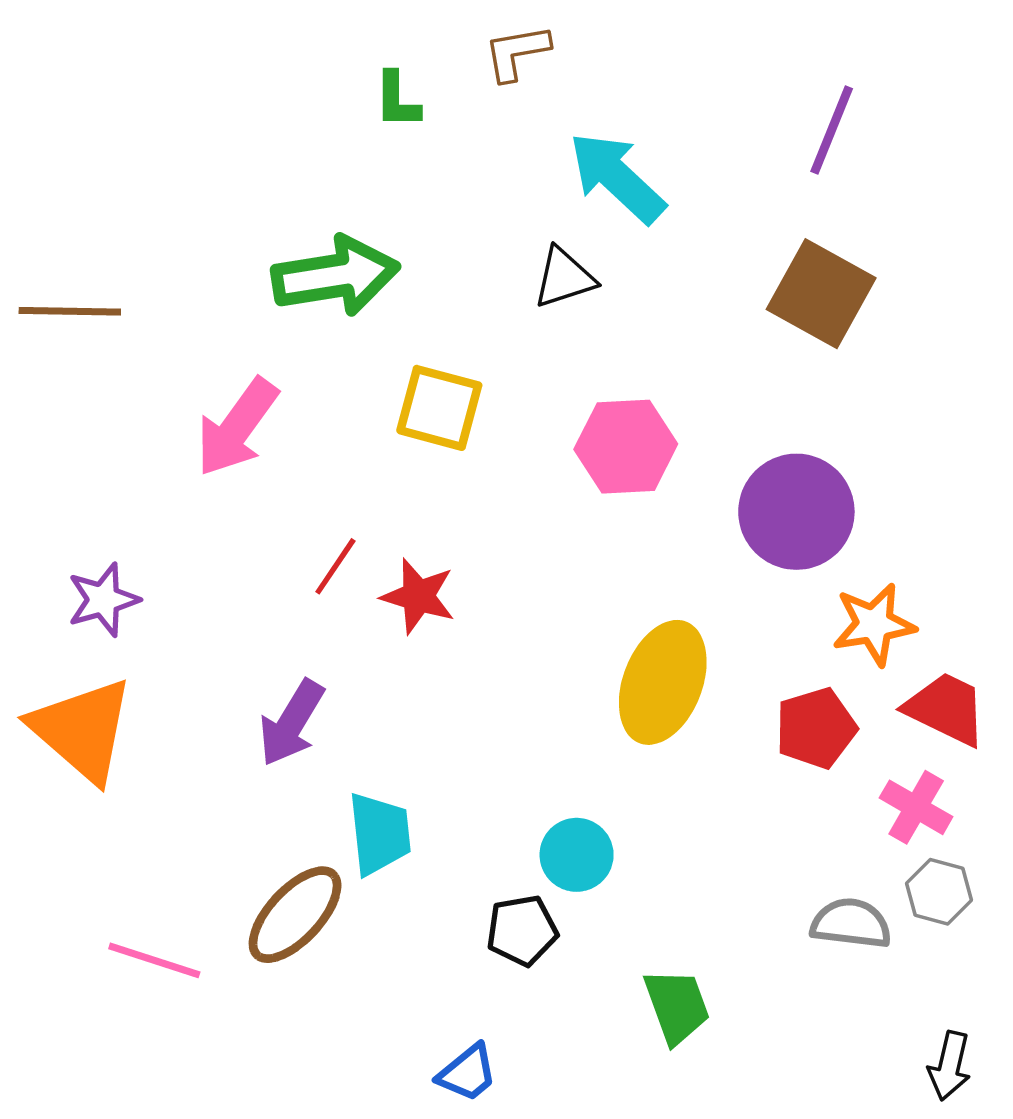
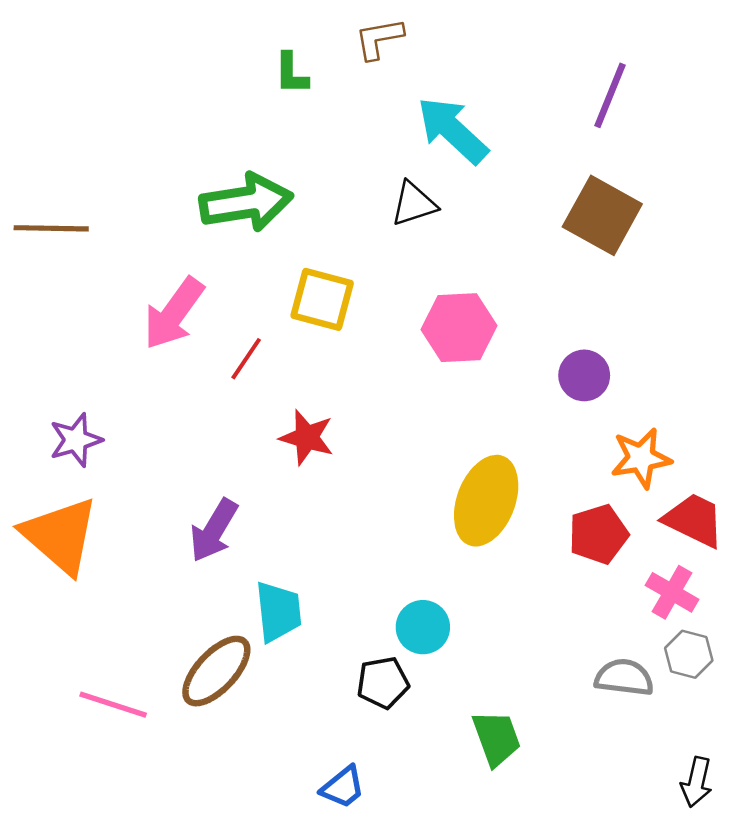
purple circle: (796, 512) -> (584, 375), size x0.6
red line: (335, 566) -> (246, 359), moved

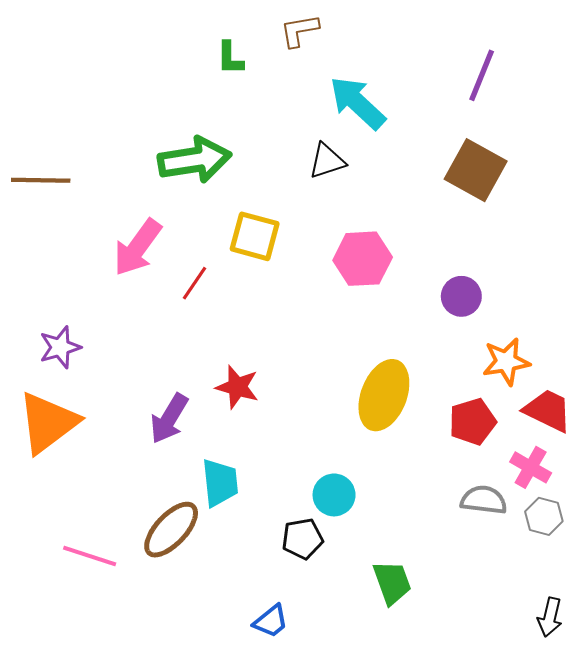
red star: (307, 437) -> (237, 387), moved
orange triangle: (60, 536) -> (48, 423), turned 42
gray semicircle: (624, 677) -> (484, 500), moved

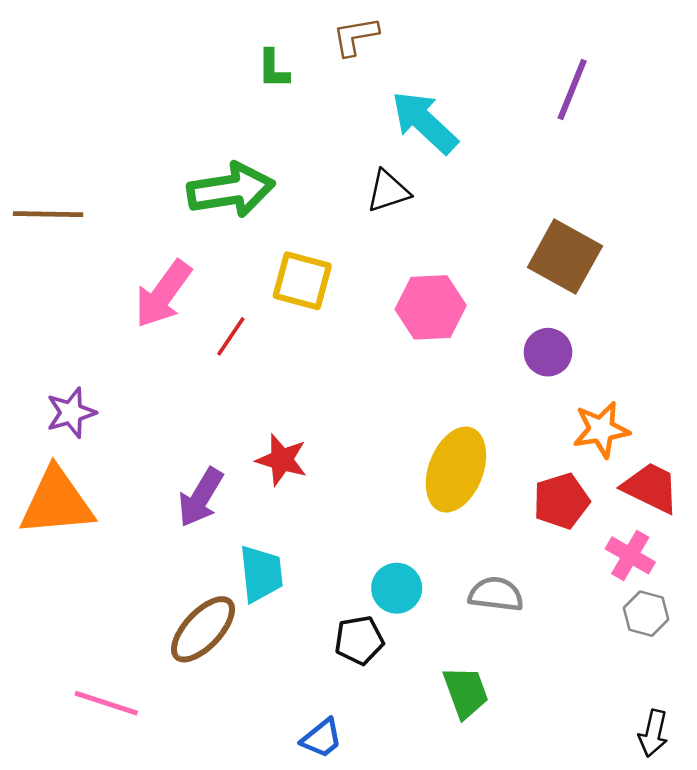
brown square: (476, 170) -> (565, 257), moved
orange triangle: (48, 423) -> (57, 502), turned 32
gray semicircle: (484, 500) -> (496, 594), moved
pink line: (90, 556) -> (106, 703), moved

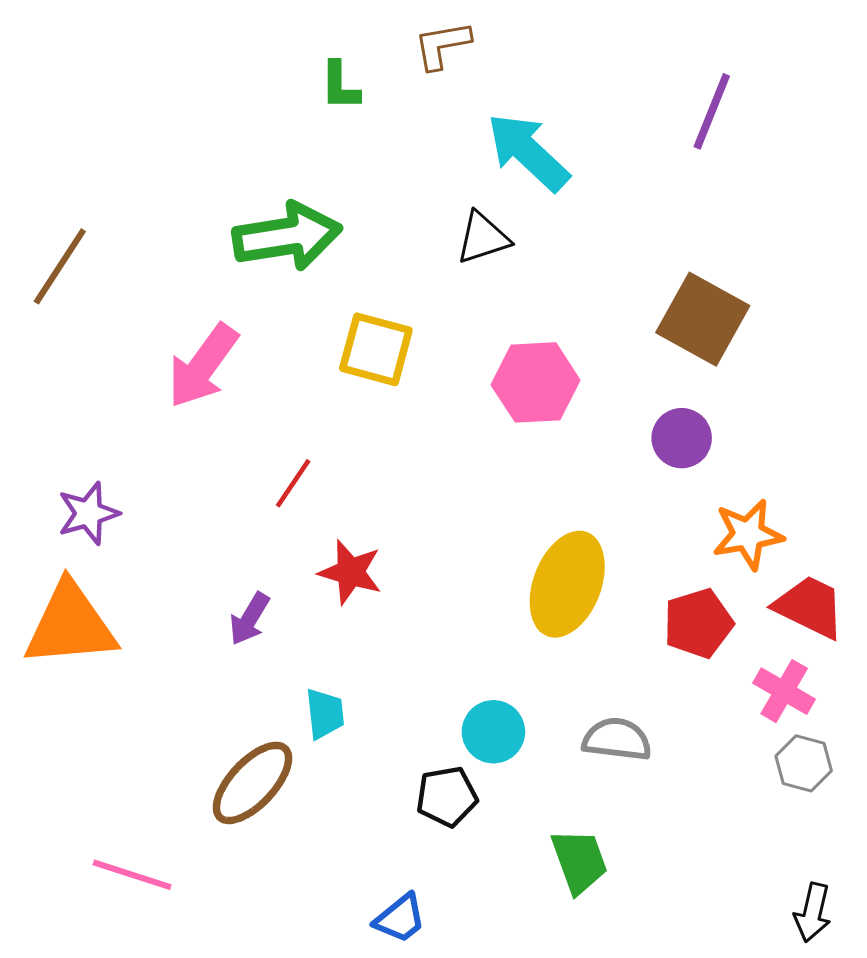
brown line: (48, 214) -> (60, 266), turned -58
red line: (231, 336) -> (293, 483), moved
purple arrow: (201, 497) -> (249, 619), size x0.7
cyan trapezoid: (261, 574) -> (325, 714), size x0.7

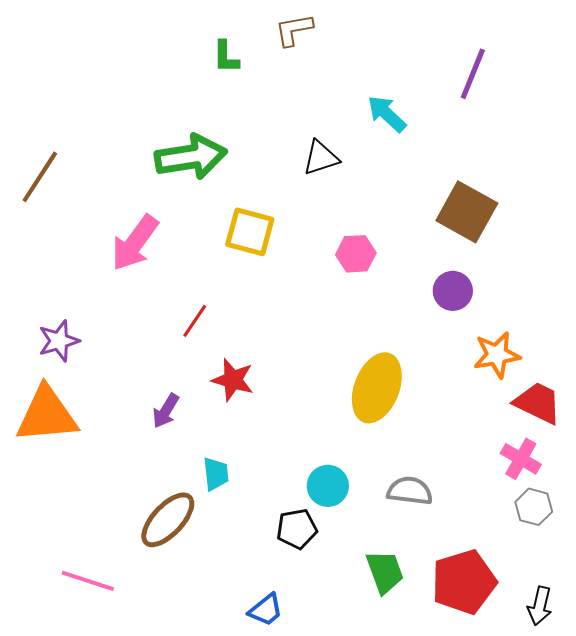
cyan arrow: (528, 152) -> (387, 114), moved, size x0.7
pink hexagon: (536, 382) -> (356, 254), size x0.7
red pentagon: (698, 623) -> (464, 582), moved, size x1.4

